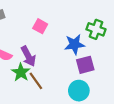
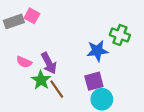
pink square: (40, 26) -> (32, 16), moved
purple square: (85, 65) -> (94, 81), moved

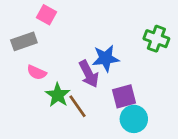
gray rectangle: (14, 21) -> (24, 41), moved
blue star: (97, 51) -> (106, 58), moved
purple arrow: (49, 63) -> (89, 74), moved

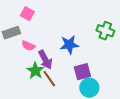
pink semicircle: (37, 72) -> (28, 46), moved
purple arrow: (89, 74) -> (45, 60), moved

